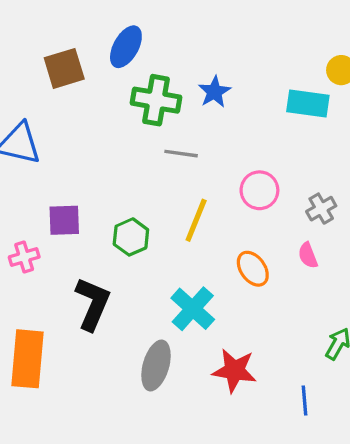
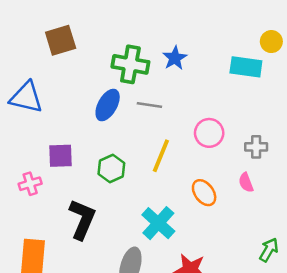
blue ellipse: (126, 47) -> (108, 105), moved
gray cross: (321, 209) -> (256, 147), turned 30

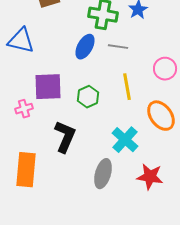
purple square: (61, 156) -> (48, 87), size x1.4
yellow line: (161, 156) -> (127, 87), turned -32
orange ellipse: (204, 193) -> (161, 116), size x1.4

